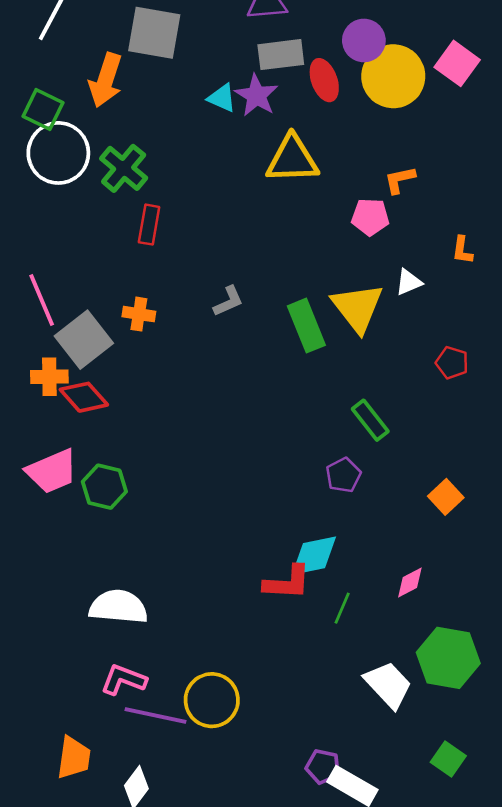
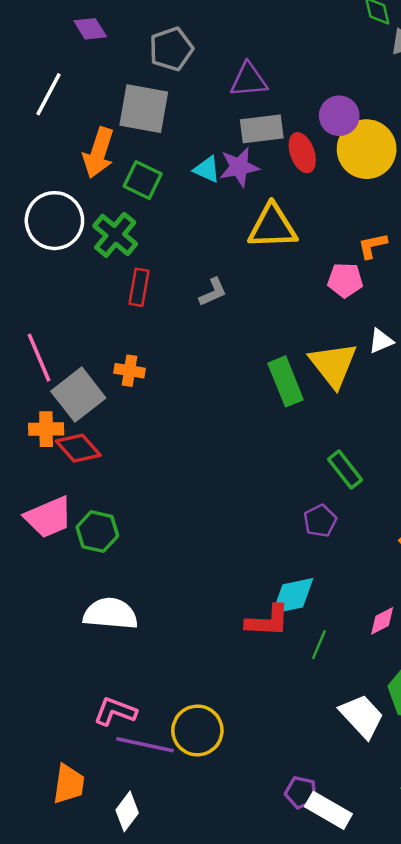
purple star: (256, 95) -> (239, 167), turned 30
green square: (43, 110) -> (143, 180), moved
gray L-shape: (228, 301) -> (213, 292), moved
white semicircle: (118, 607) -> (110, 614), moved

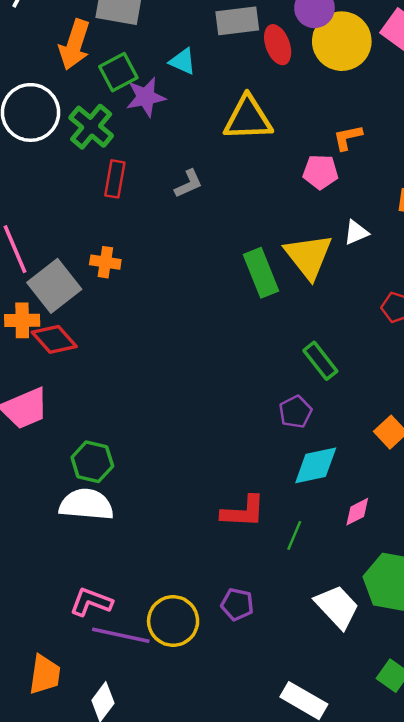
purple star: (239, 167) -> (146, 97), moved
green square: (143, 180) -> (118, 72), turned 36
green hexagon: (97, 532) -> (92, 462), moved
cyan diamond: (293, 596) -> (316, 465), moved
purple pentagon: (301, 792) -> (237, 604), moved

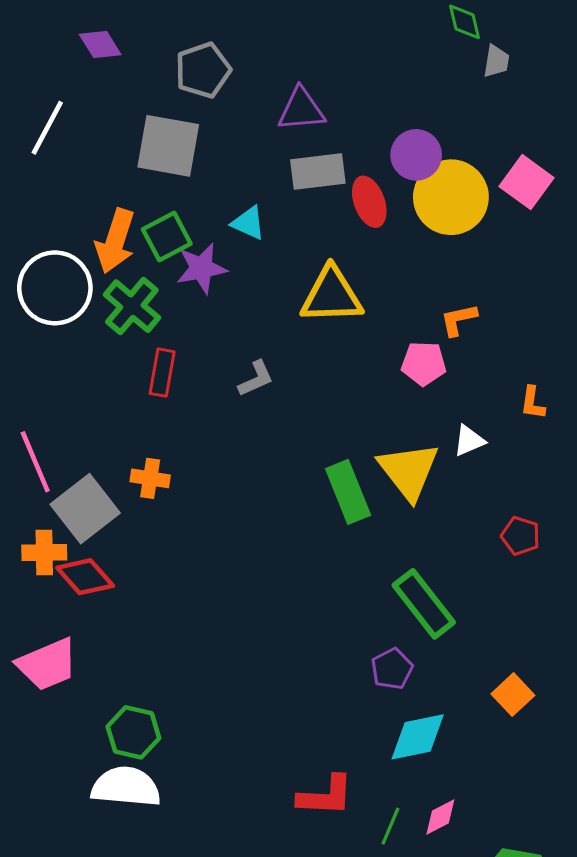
orange arrow: (74, 45) -> (115, 241), moved
green rectangle: (320, 361) -> (424, 604), size x1.4
pink diamond: (357, 512) -> (440, 817), moved

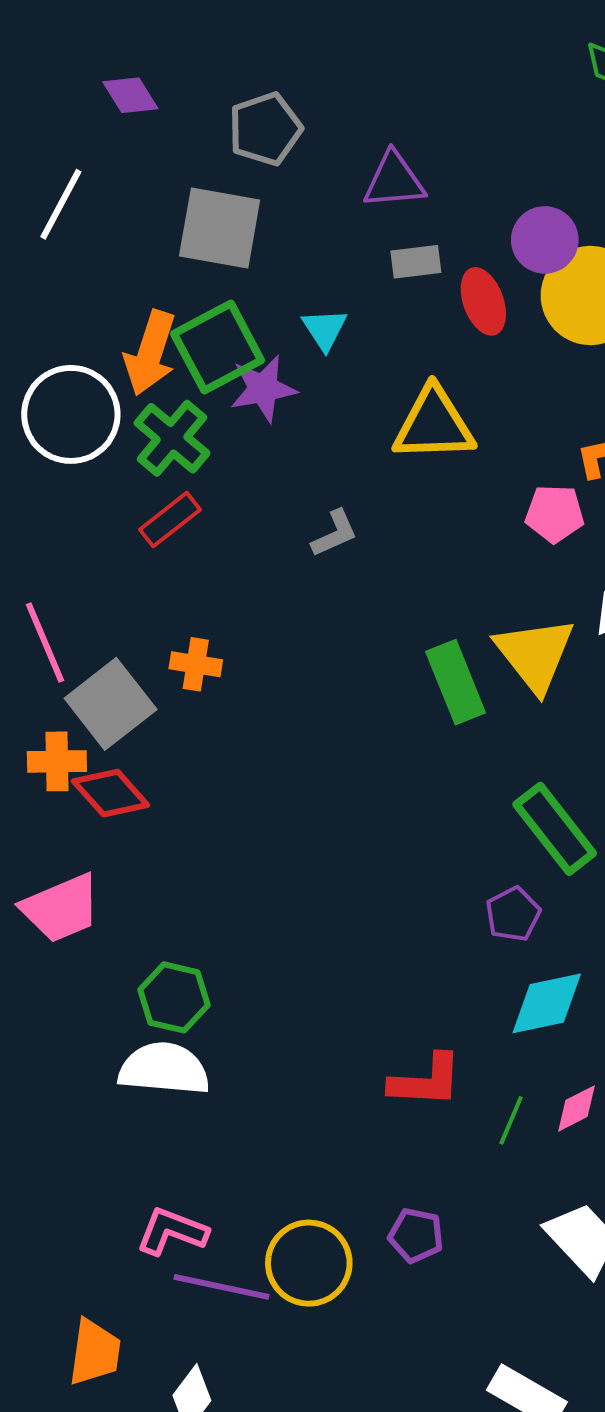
gray rectangle: (318, 172) -> (416, 262), size x0.7
cyan triangle: (248, 223) -> (325, 329), turned 33
green square: (167, 237) -> (218, 347), size x1.4
red rectangle: (162, 373) -> (170, 520), moved, turned 42

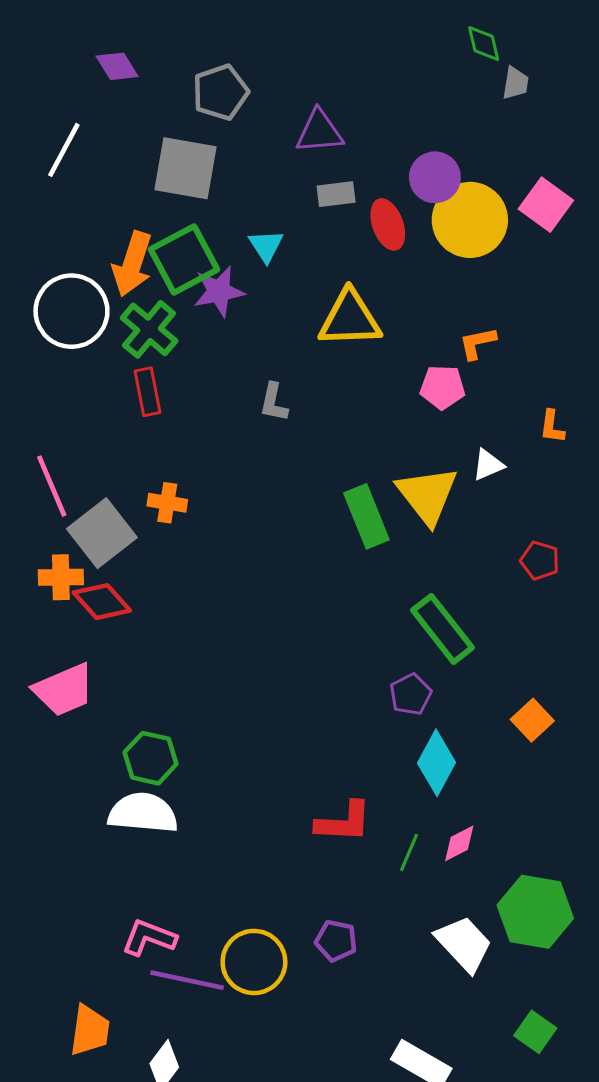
red rectangle: (170, 520) -> (148, 392), turned -63
gray L-shape: (335, 533) -> (274, 402), turned 126
cyan diamond: (547, 1003) -> (436, 763), turned -50

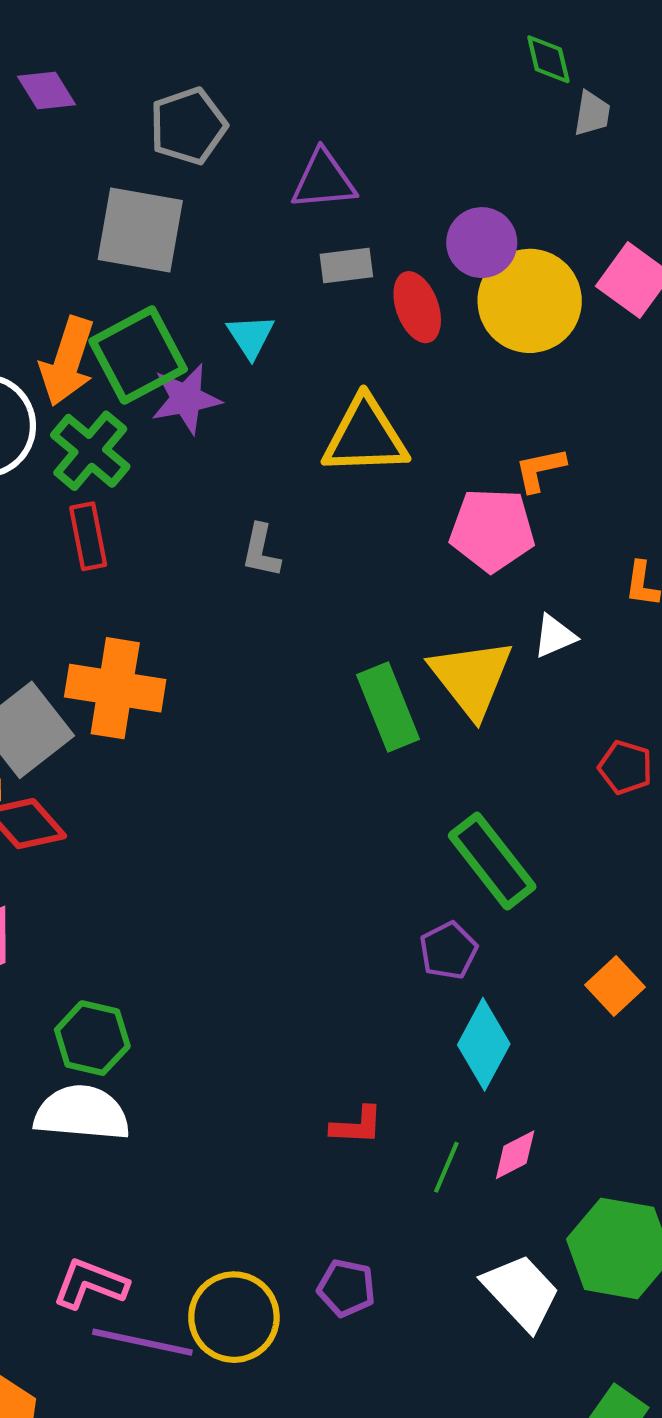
pink pentagon: (442, 387) -> (492, 530), size x1.4
orange cross: (167, 503) -> (115, 688), size x1.8
red L-shape: (344, 822) -> (357, 1126), size x0.7

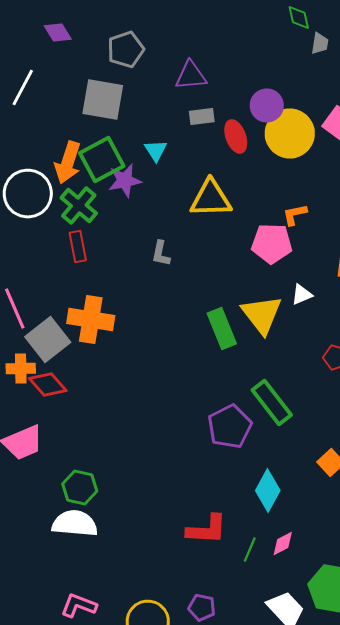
purple pentagon: (448, 951) -> (230, 426), moved, size x1.6
red L-shape: (357, 1126) -> (207, 530), size x1.6

